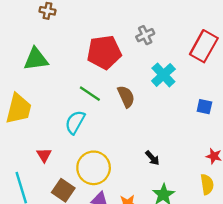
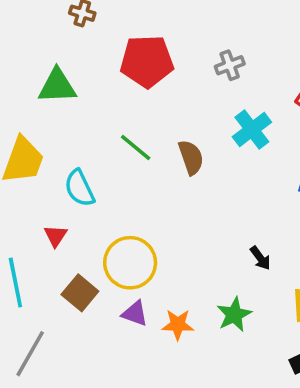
red pentagon: (104, 52) -> (147, 61), moved
cyan semicircle: (75, 122) -> (79, 188), moved, turned -60
black arrow: (152, 158) -> (260, 258), moved

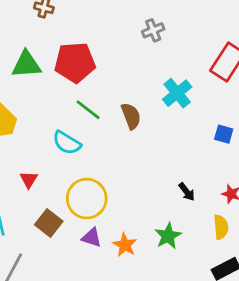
red pentagon: (147, 61) -> (75, 62), moved
gray cross: (230, 65) -> (153, 30), moved
cyan semicircle: (79, 188) -> (67, 143), moved, turned -32
orange star: (178, 325) -> (125, 245), turned 30

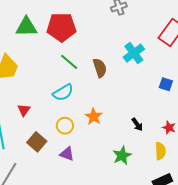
cyan semicircle: (67, 143) -> (63, 92), moved, turned -65
yellow circle: (87, 199) -> (65, 126), size x0.6
orange star: (125, 245) -> (94, 117), moved

